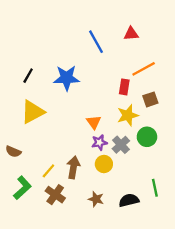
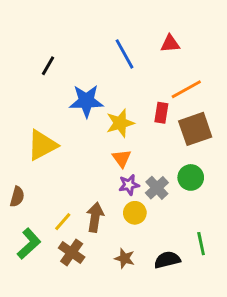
black line: (28, 76) -> (48, 66), moved
brown square: (150, 99) -> (195, 129), size x1.6
yellow star: (128, 115) -> (120, 123), moved
brown semicircle: (13, 152) -> (17, 197), turned -98

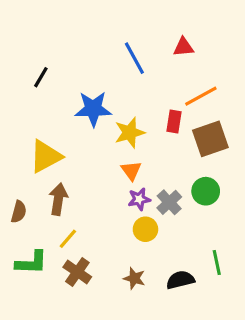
black line: (48, 66) -> (41, 77), moved
brown arrow: (95, 217) -> (58, 199), moved
green L-shape: (29, 244) -> (31, 262), turned 44

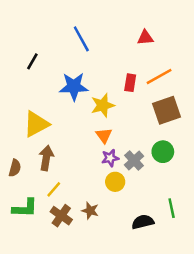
blue line: (134, 58) -> (81, 39), moved
red rectangle: (174, 122) -> (130, 83), moved
brown star: (134, 278) -> (90, 211), moved

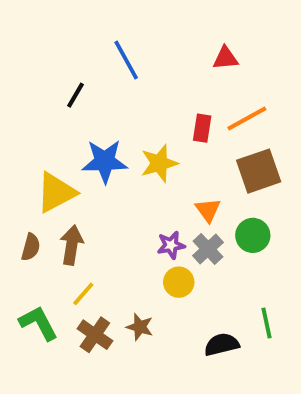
black line: (32, 61) -> (75, 95), moved
blue star: (74, 87) -> (105, 161), moved
orange triangle: (104, 135) -> (208, 210), moved
brown semicircle: (15, 168) -> (31, 247), moved
green L-shape: (25, 208) -> (38, 323), turned -120

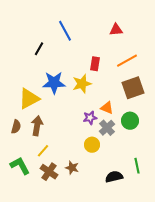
red rectangle: (202, 128) -> (95, 64), moved
orange triangle: (208, 210) -> (107, 108), turned -32
purple star: (171, 245) -> (90, 118), moved

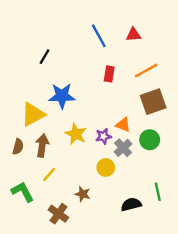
blue line: (65, 31) -> (99, 36), moved
yellow star: (82, 84) -> (76, 134), moved, turned -30
brown cross: (49, 172) -> (58, 214), moved

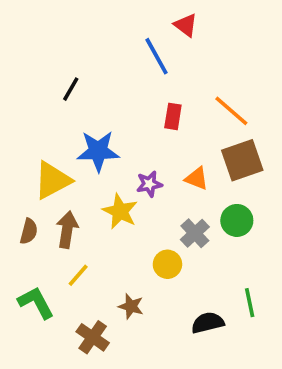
red triangle: (133, 35) -> (186, 25), moved, turned 42
orange line: (146, 70) -> (231, 111), turned 70
orange triangle: (123, 125) -> (197, 178), moved
purple star: (103, 136) -> (149, 184), moved

